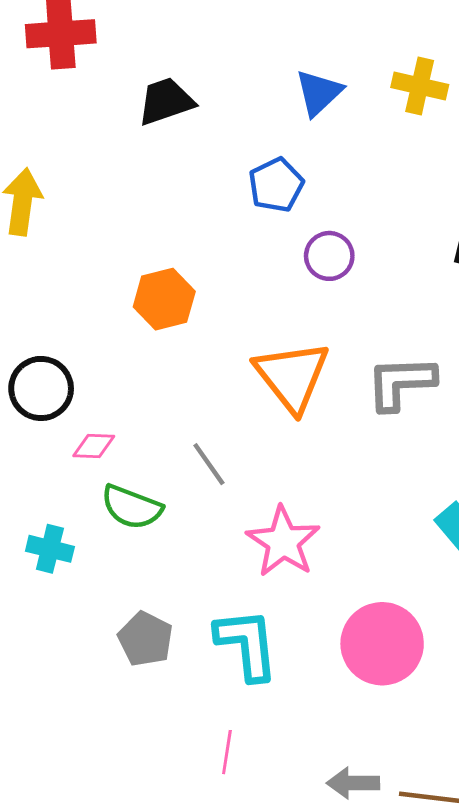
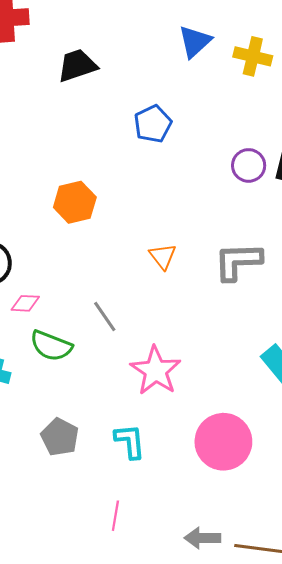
blue triangle: (319, 93) -> (195, 42), moved
purple circle: (329, 256) -> (249, 165), moved
orange triangle: (292, 376) -> (163, 256), size x0.5
cyan L-shape: (247, 644) -> (130, 441), size x0.7

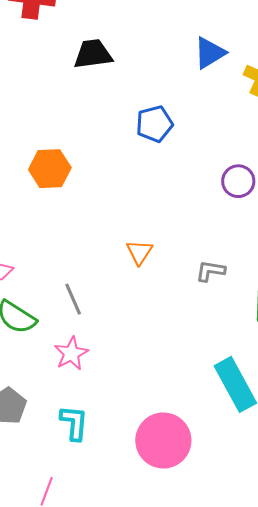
orange hexagon: (75, 202) -> (50, 169), moved
gray L-shape: (238, 261) -> (210, 271), size x0.6
pink star: (156, 371) -> (71, 353), moved, size x0.7

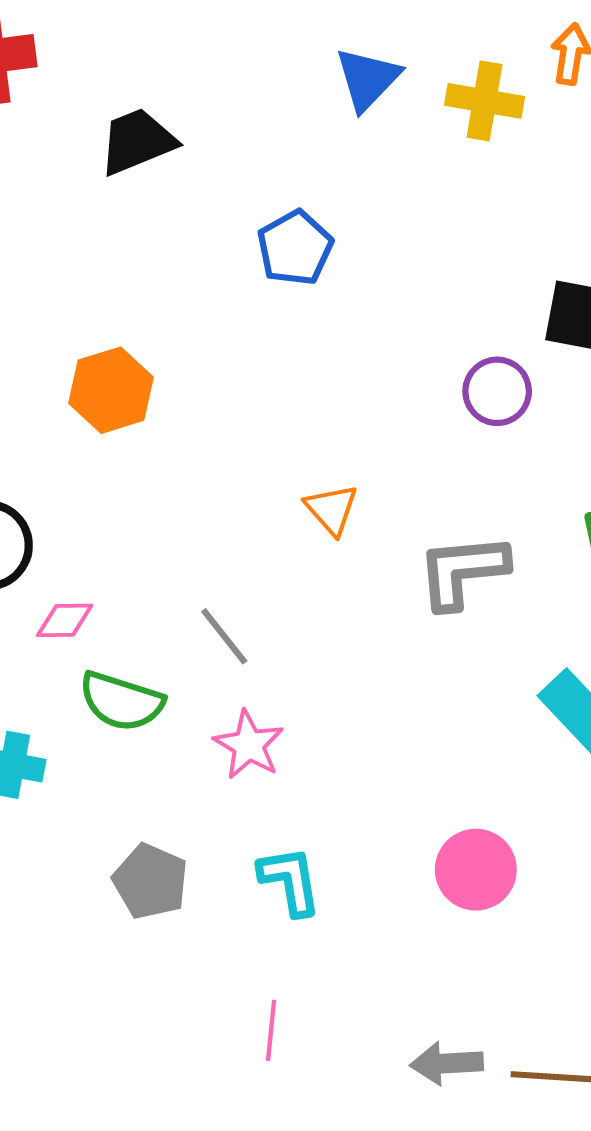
purple circle: (238, 181) -> (497, 391), moved
gray L-shape: (210, 271) -> (462, 571), moved, size x1.6
pink circle: (163, 441) -> (476, 870), size x0.7

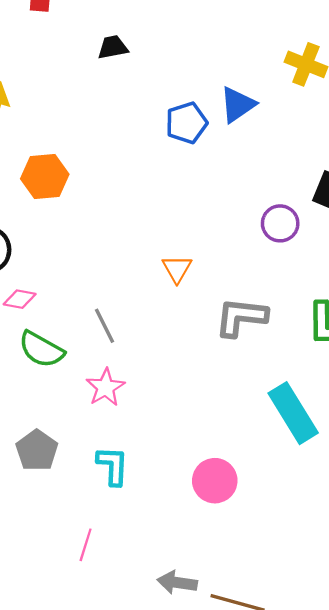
blue triangle: (368, 79) -> (238, 105), moved
black trapezoid: (137, 141) -> (113, 47), size x0.7
orange hexagon: (111, 390) -> (45, 176), moved

